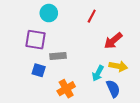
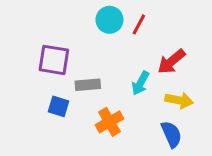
cyan circle: (49, 13) -> (109, 20), moved
cyan arrow: (98, 73) -> (140, 83), moved
orange cross: (66, 89) -> (109, 122), moved

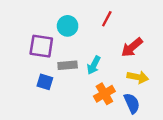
cyan circle: (109, 20) -> (68, 26), moved
cyan arrow: (140, 83) -> (94, 65), moved
orange cross: (109, 122) -> (104, 94), moved

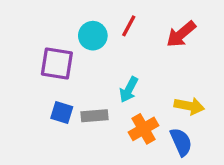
red line: (107, 19) -> (129, 26), moved
red arrow: (132, 47) -> (181, 34), moved
gray rectangle: (68, 65) -> (94, 116), moved

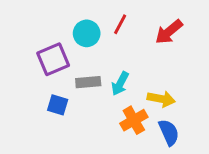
purple square: (57, 63) -> (53, 59), turned -32
yellow arrow: (189, 106) -> (161, 99), moved
gray rectangle: (94, 116) -> (88, 82), moved

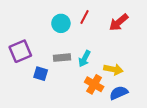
purple square: (53, 59) -> (20, 51), moved
orange cross: (134, 120) -> (94, 84), turned -30
blue semicircle: (169, 132) -> (119, 93), turned -90

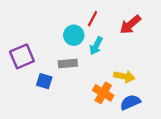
cyan circle: (61, 23) -> (74, 35), moved
cyan arrow: (84, 59) -> (96, 46), moved

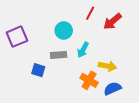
red line: (93, 19) -> (90, 13), moved
cyan arrow: (96, 46) -> (83, 50), moved
purple square: (22, 56) -> (17, 37), moved

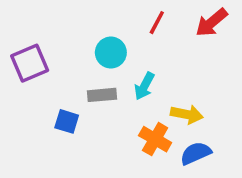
red arrow: (112, 21) -> (212, 23), moved

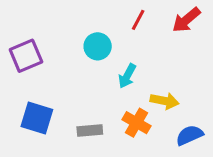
gray rectangle: (102, 95) -> (90, 130), moved
blue square: (67, 121) -> (37, 118), moved, size x1.5
blue semicircle: (196, 153) -> (189, 135), moved

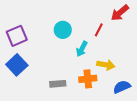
red line: (138, 20) -> (99, 30), moved
blue square: (37, 118) -> (17, 65), moved, turned 30
orange cross: (137, 123) -> (88, 79), turned -36

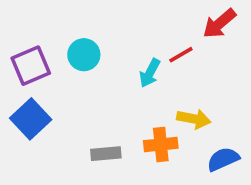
cyan circle: (63, 30) -> (84, 55), moved
red line: (99, 30) -> (181, 55), turned 32
cyan arrow: (82, 49) -> (150, 73), moved

